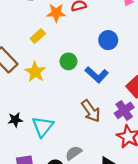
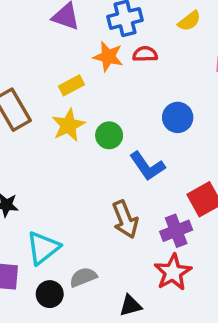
yellow star: (35, 72) -> (68, 125), moved
cyan triangle: (43, 127) -> (43, 248), moved

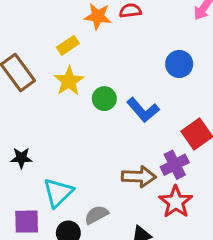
blue circle: (178, 117) -> (179, 64), moved
green circle: (109, 135) -> (104, 99), moved
brown arrow: (125, 219) -> (139, 177), moved, turned -60

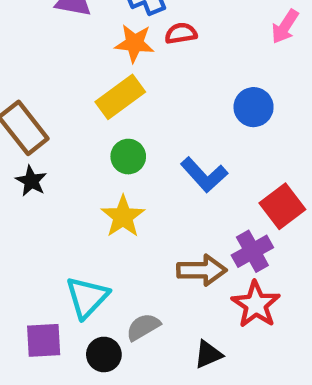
yellow rectangle: (68, 45) -> (120, 97), moved, size x1.5
yellow star: (69, 81) -> (123, 217), moved
green circle: (104, 99) -> (128, 157), moved
black star: (21, 158) -> (31, 181), moved, turned 30

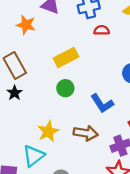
orange star: (135, 43) -> (26, 25), moved
yellow star: (123, 217) -> (48, 131), moved
brown arrow: (202, 270) -> (86, 133), moved

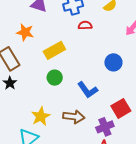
orange star: (26, 25) -> (25, 32), moved

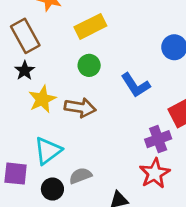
yellow star: (41, 116) -> (42, 99), moved
brown arrow: (74, 117) -> (80, 108), moved

